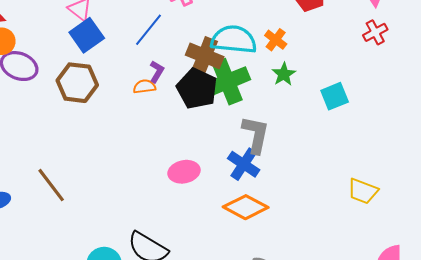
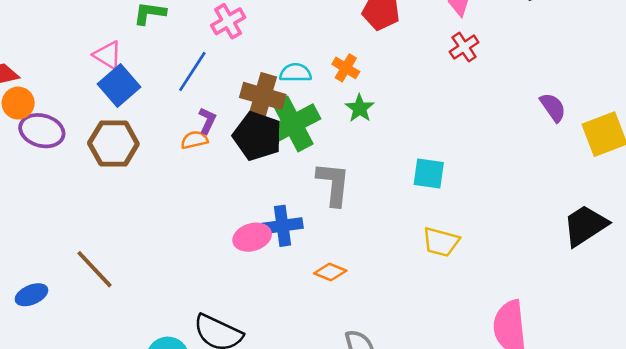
cyan semicircle: (234, 40) -> (296, 73), size x0.6
cyan square: (335, 96) -> (429, 173), moved, turned 36
blue cross: (244, 164) -> (282, 226), moved, turned -36
yellow trapezoid: (363, 191) -> (441, 242), moved
orange diamond: (246, 207) -> (330, 272), size x0.6

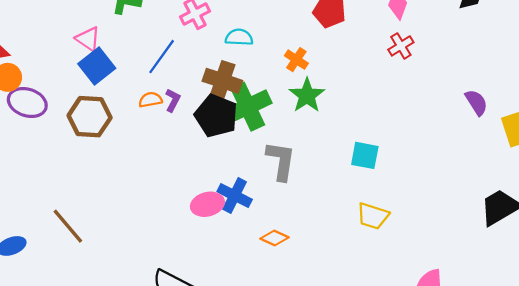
cyan semicircle: (296, 73) -> (239, 37), moved
green star: (360, 108) -> (307, 95), size x1.4
orange semicircle: (194, 140) -> (150, 100), moved
blue cross: (282, 226) -> (235, 195), turned 32

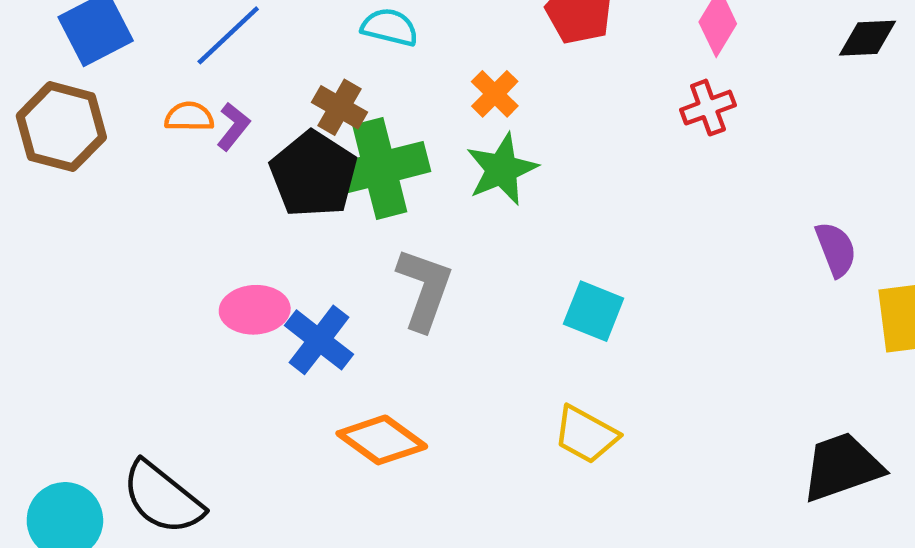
brown cross: (222, 81) -> (340, 107), size x0.7
pink ellipse: (207, 204) -> (255, 310), moved
orange diamond: (274, 238) -> (382, 440), size x1.5

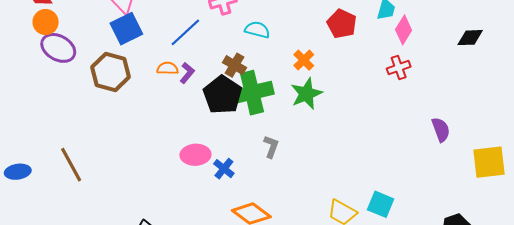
purple semicircle: (836, 249) -> (441, 130), moved
gray L-shape: (424, 289) -> (271, 147), size x0.6
cyan square: (594, 311) -> (381, 204), moved
blue cross: (319, 340) -> (224, 169), size x0.7

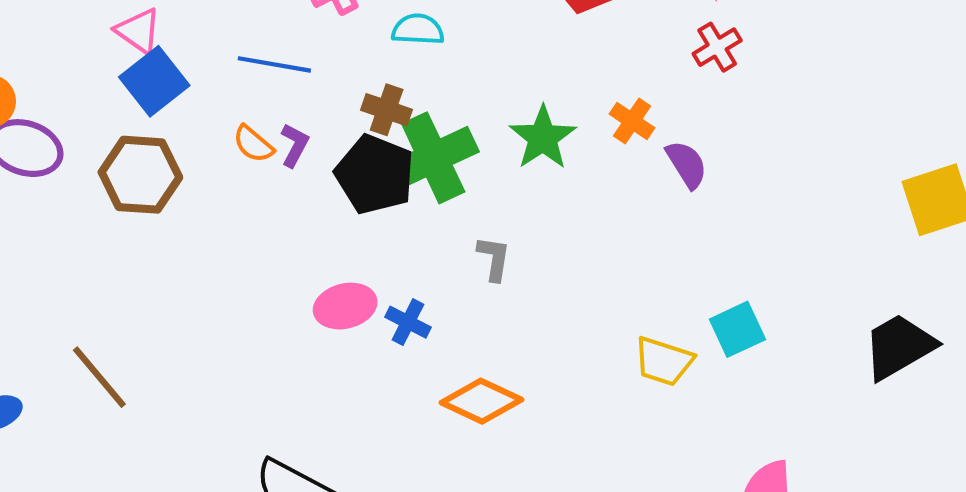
blue line: (185, 32) -> (274, 64), turned 64
orange cross: (304, 60) -> (632, 121), moved
orange semicircle: (168, 68) -> (253, 144), turned -130
purple semicircle: (441, 130) -> (687, 164), moved
cyan square: (381, 204) -> (737, 329), turned -36

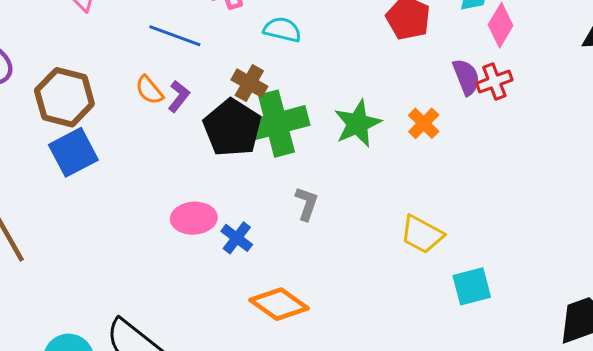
blue square: (154, 81) -> (73, 152), moved
purple semicircle: (687, 164) -> (466, 77), moved
yellow trapezoid: (664, 361) -> (422, 234), moved

